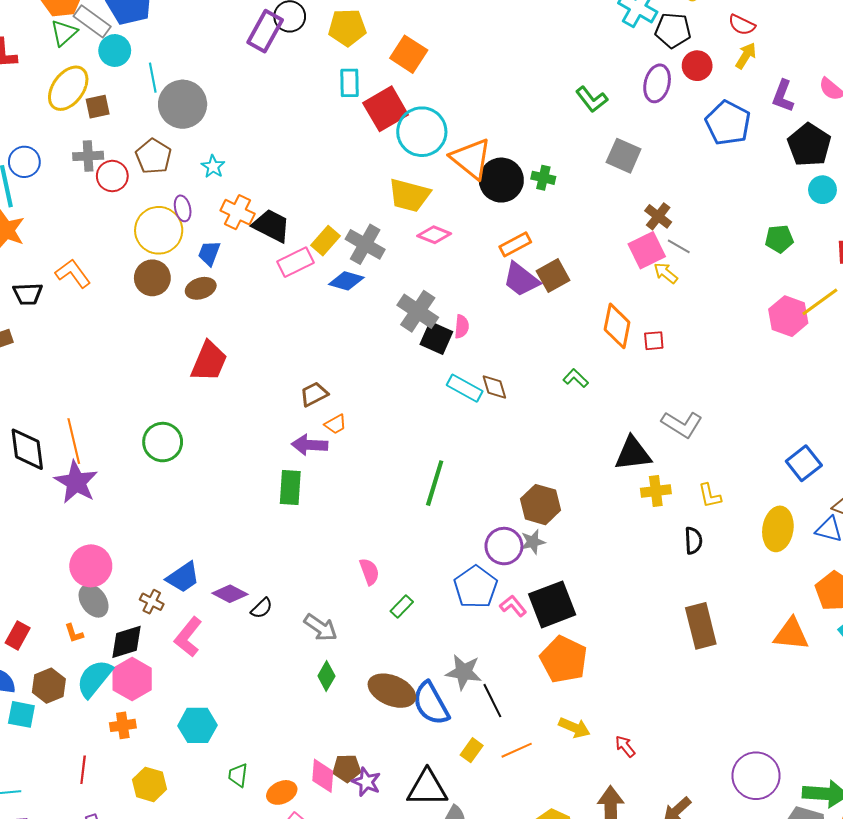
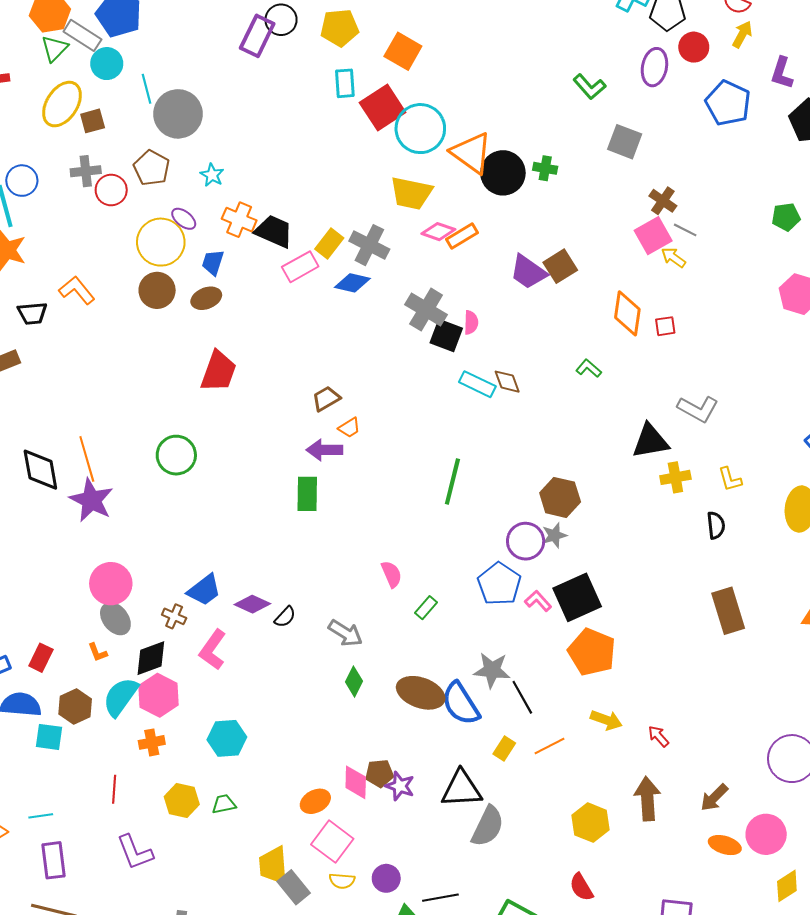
purple ellipse: (183, 208) -> (184, 219), turned -35
orange rectangle: (515, 244) -> (462, 236), moved
green trapezoid: (238, 775) -> (224, 804), moved, turned 75

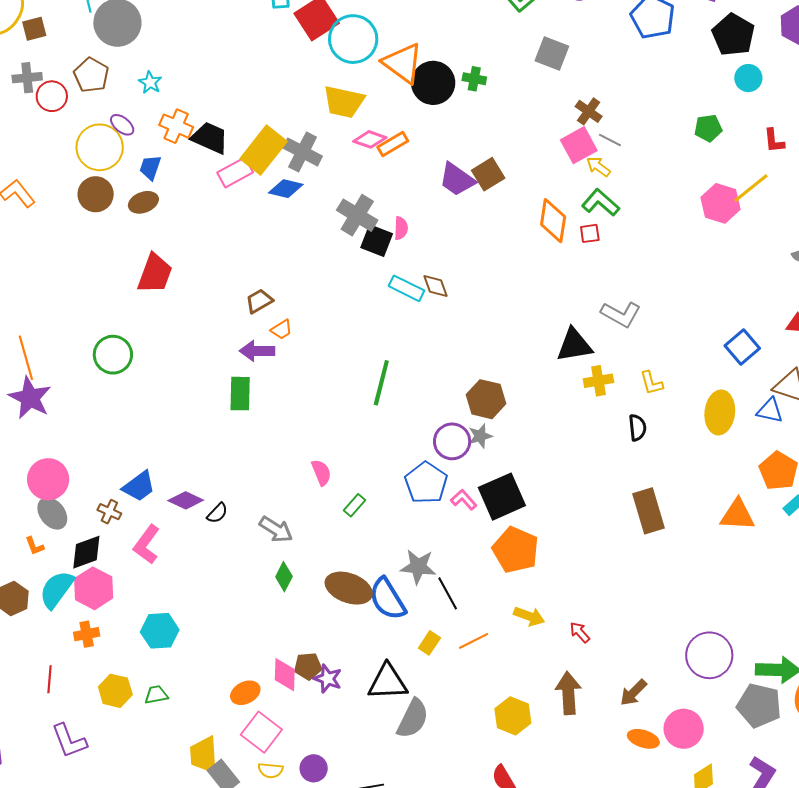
yellow rectangle: (329, 243) -> (264, 150), size x1.6
green L-shape: (589, 368) -> (601, 203), moved, size x1.5

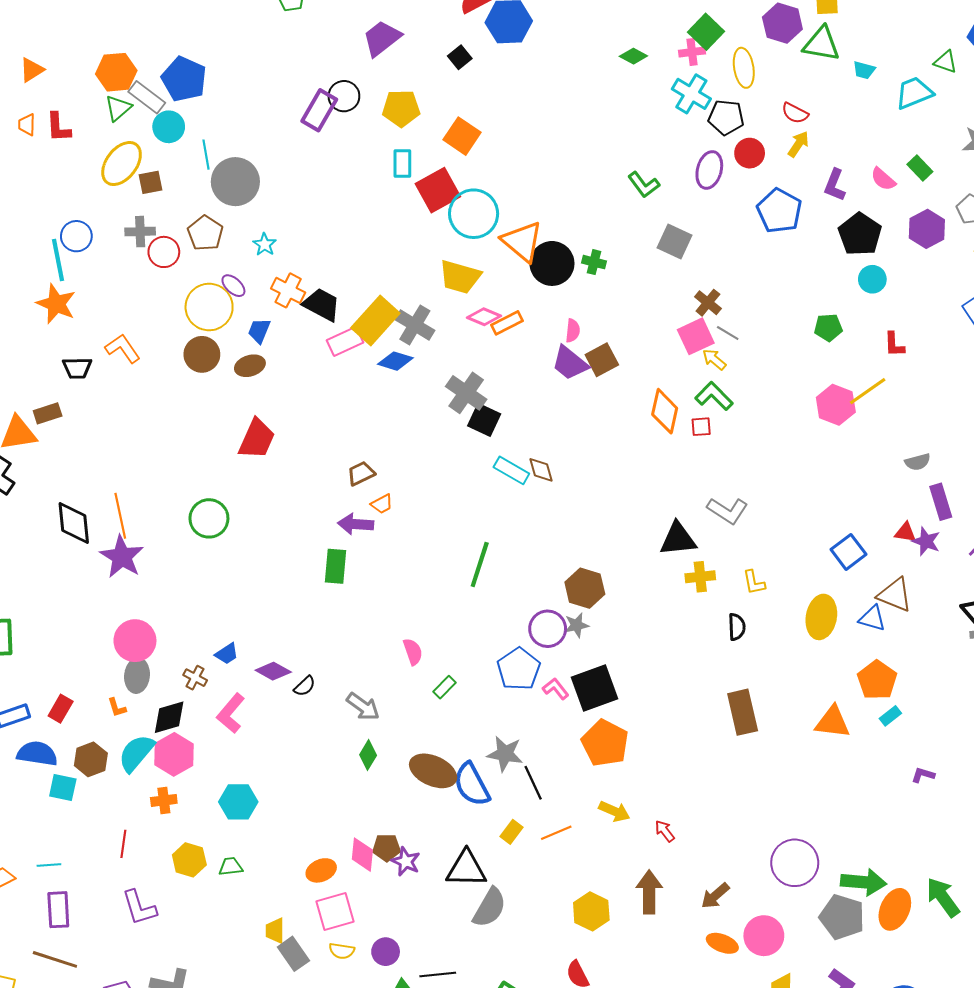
pink semicircle: (401, 228) -> (573, 331), moved
blue trapezoid: (139, 486) -> (227, 654), size x0.7
gray ellipse: (52, 513) -> (137, 676), turned 40
pink square: (261, 732) -> (335, 911), turned 33
yellow trapezoid: (204, 755) -> (275, 931), size x0.7

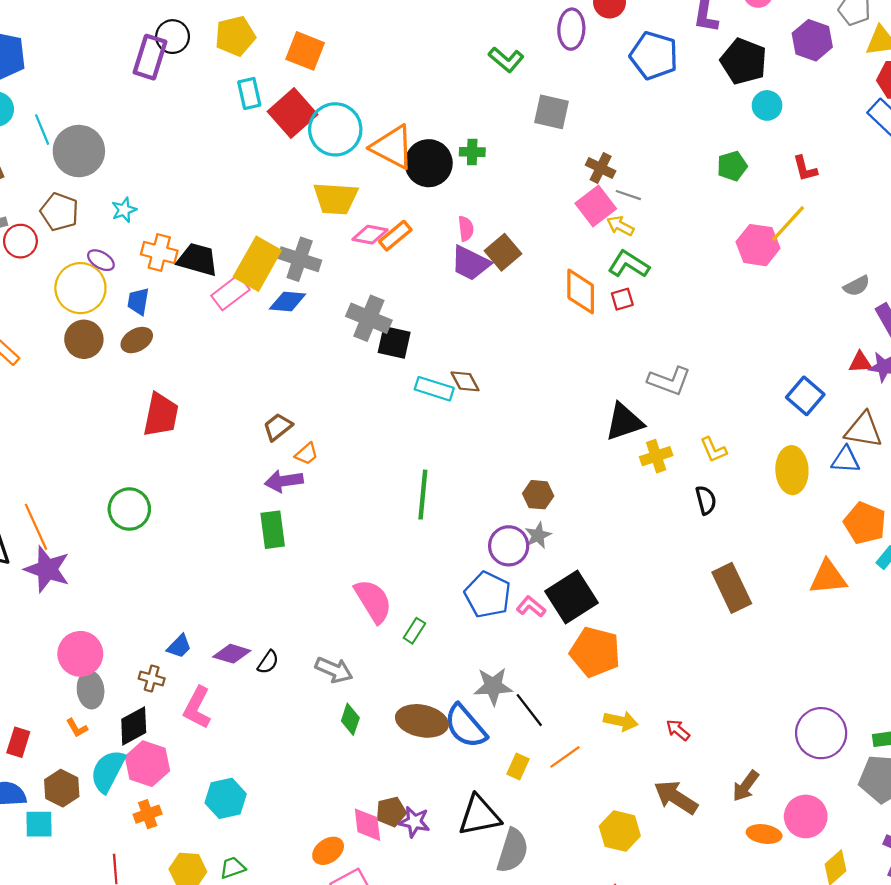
cyan star: (265, 244) -> (124, 210), turned 30
brown hexagon: (585, 588) -> (538, 495), size x0.7
pink semicircle: (413, 652) -> (373, 601), size x1.6
brown arrow: (649, 892) -> (676, 797), turned -45

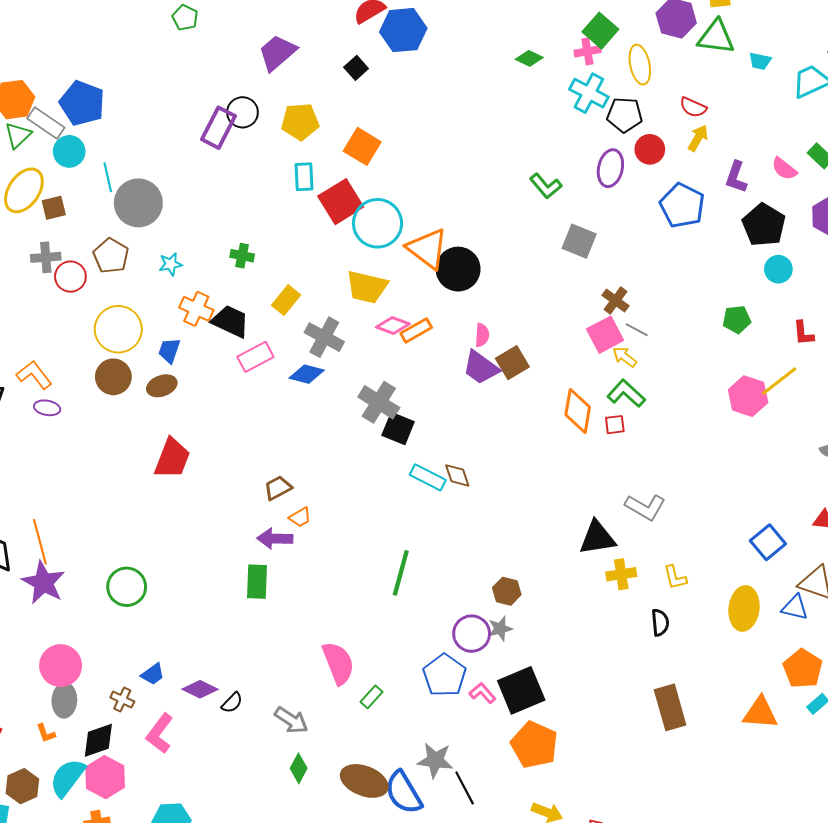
green cross: (472, 152) -> (242, 256), moved
purple ellipse: (101, 260) -> (47, 408), moved, turned -30
yellow rectangle: (257, 264) -> (286, 300), moved, size x0.6
green circle: (129, 509) -> (127, 587), moved

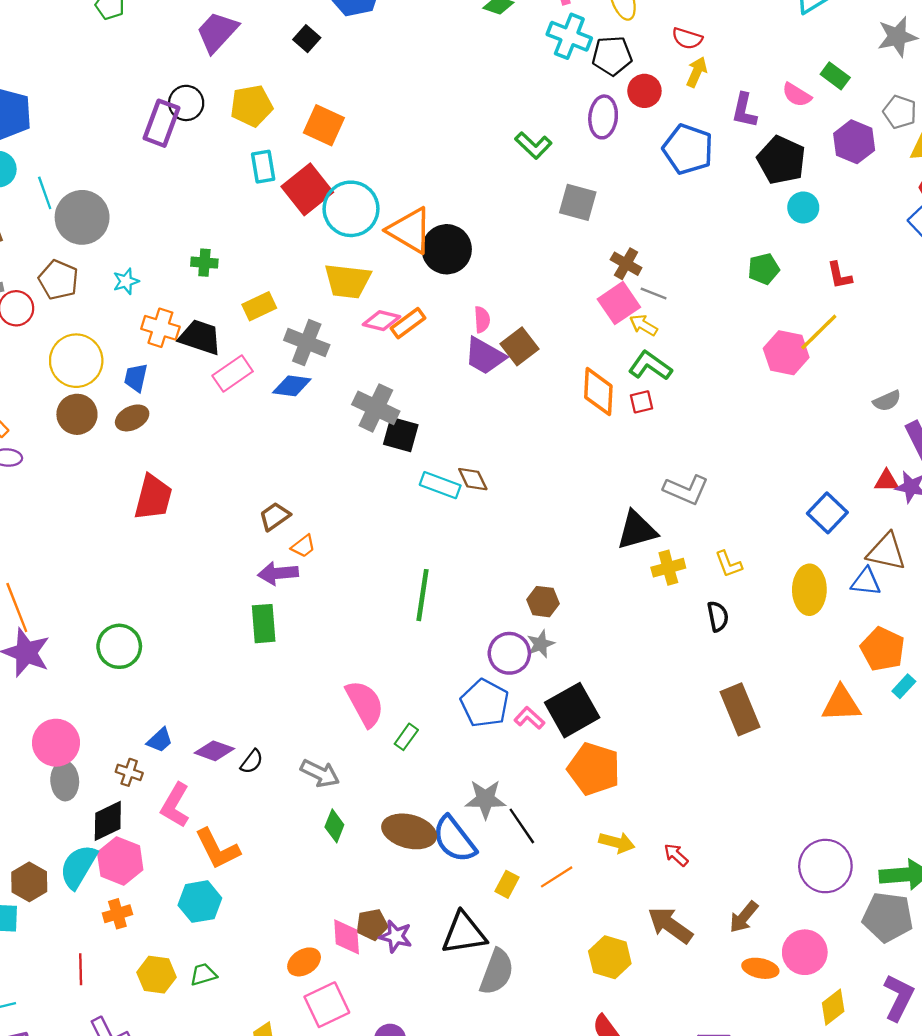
yellow rectangle: (286, 300) -> (259, 306), turned 32
orange L-shape: (46, 733) -> (217, 849), moved, size x2.0

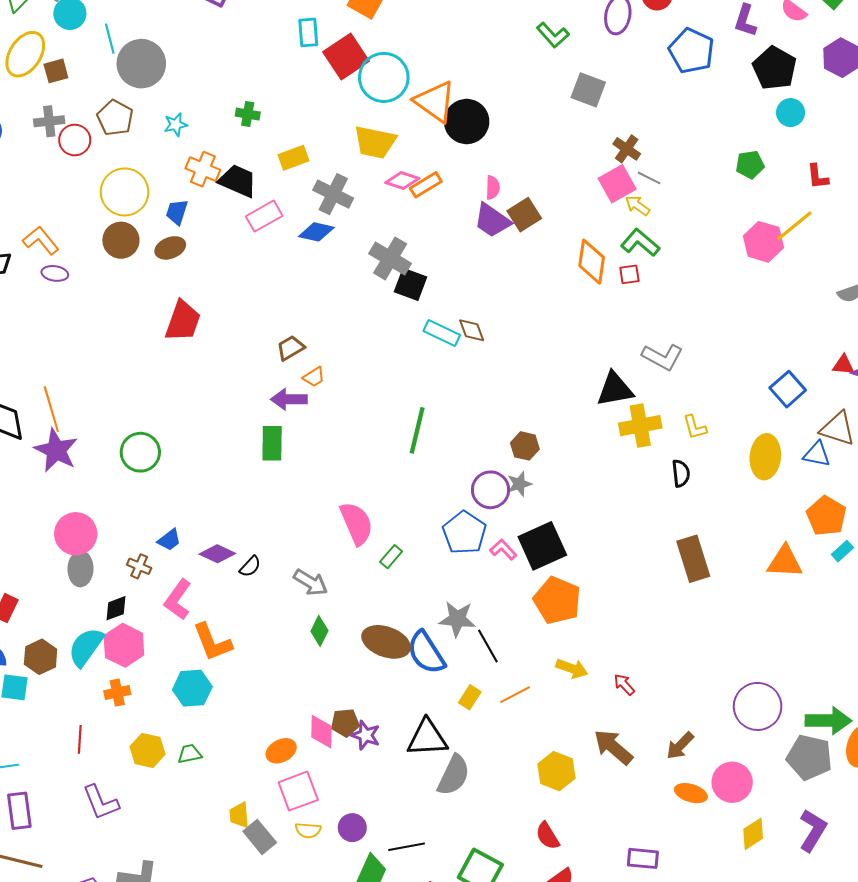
yellow cross: (668, 568) -> (640, 426), size x1.4
black diamond: (108, 821) -> (116, 608), size x0.7

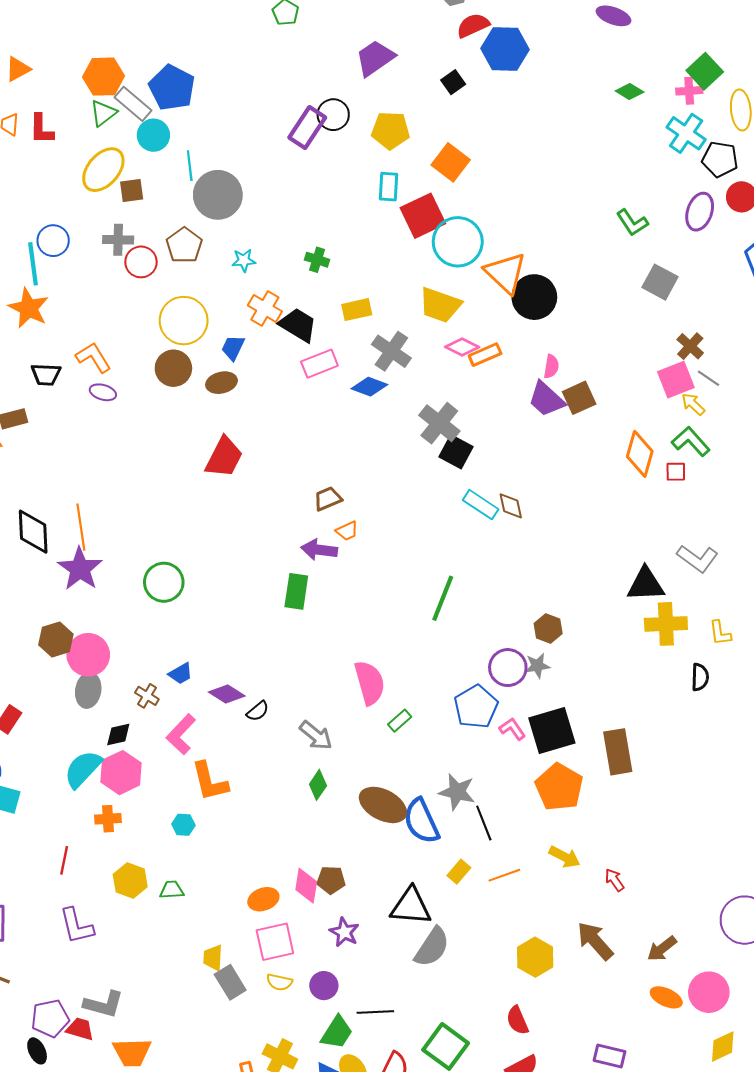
brown rectangle: (693, 559) -> (618, 752), moved
brown hexagon: (41, 657) -> (56, 640), moved
cyan hexagon: (192, 688) -> (183, 825), size x0.6
purple star: (366, 735) -> (344, 932), moved

